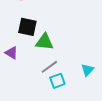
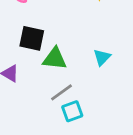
cyan triangle: (87, 70) -> (102, 57), moved

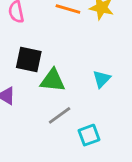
cyan square: (72, 111) -> (89, 135), moved

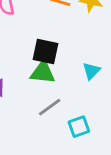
black square: (29, 59) -> (45, 51), moved

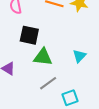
black square: (45, 51) -> (29, 35), moved

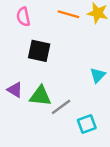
green triangle: (43, 57) -> (40, 96), moved

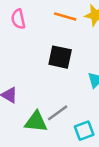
black square: (39, 51) -> (60, 57), moved
green triangle: (40, 96) -> (36, 122), moved

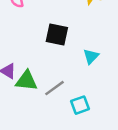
green triangle: (36, 122) -> (26, 81), moved

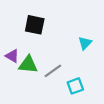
black square: (57, 34) -> (35, 25), moved

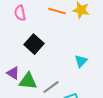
black square: (35, 25) -> (34, 44), turned 30

